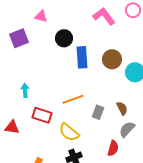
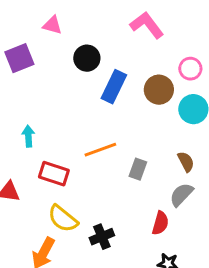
pink circle: (133, 10) -> (190, 69), moved
blue rectangle: (82, 57) -> (114, 87), turned 30
brown semicircle: (122, 108) -> (186, 162), moved
yellow semicircle: (69, 132) -> (63, 219), moved

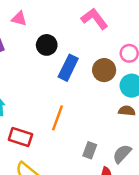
orange line: (100, 150) -> (57, 118), turned -50
brown semicircle: (186, 162) -> (127, 111), moved, turned -56
gray rectangle: (138, 169) -> (90, 150), moved

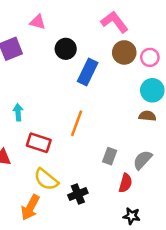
brown circle: (104, 70) -> (124, 52), moved

